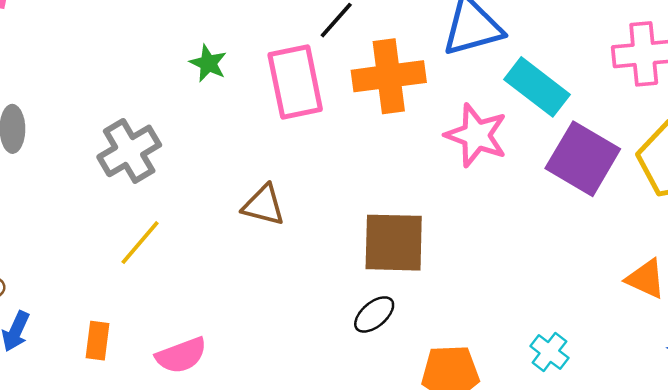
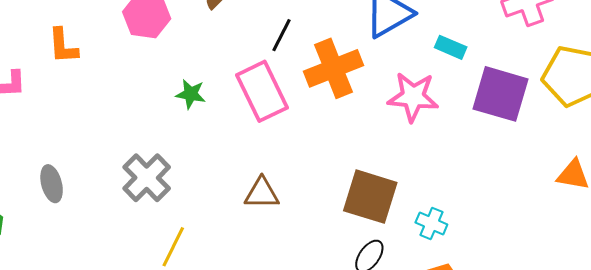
cyan rectangle: (537, 87) -> (451, 47), size x0.6
brown square: (394, 243) -> (370, 197), turned 30
cyan cross: (549, 352) -> (431, 224), moved

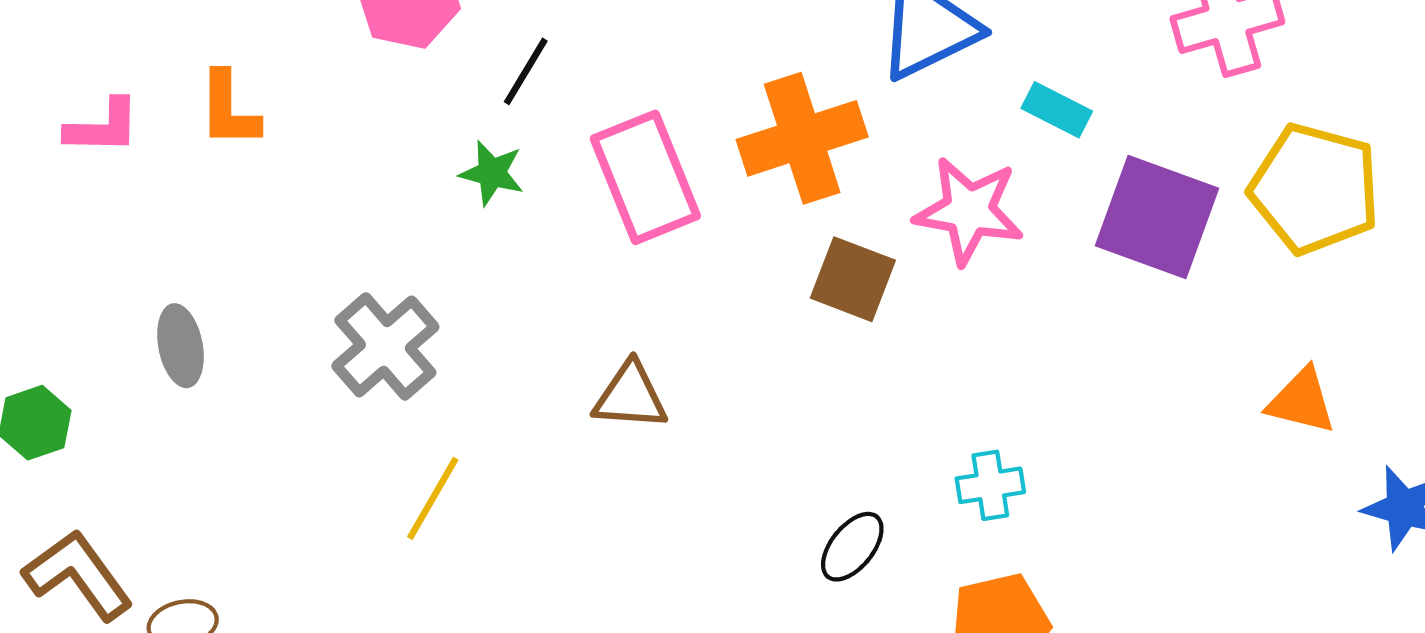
black line: (282, 35) -> (526, 71), moved
orange L-shape: (63, 46) -> (229, 109), moved
brown square: (370, 197) -> (853, 279), moved, size x0.7
cyan cross: (431, 224) -> (990, 485), turned -36

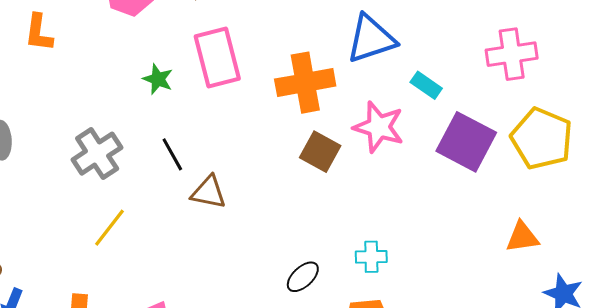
black line: (526, 71) -> (172, 154), moved, turned -68
pink rectangle: (645, 177) -> (217, 57), moved
orange triangle: (1301, 401) -> (522, 237), turned -30

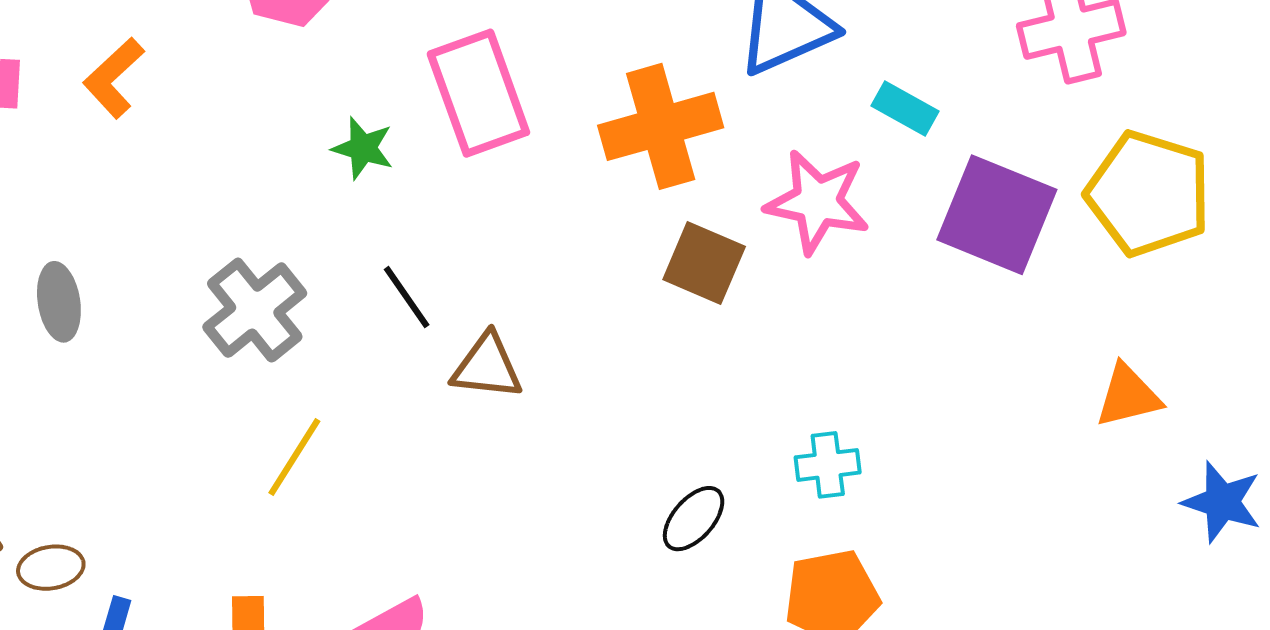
orange L-shape: (39, 33) -> (114, 78), turned 45

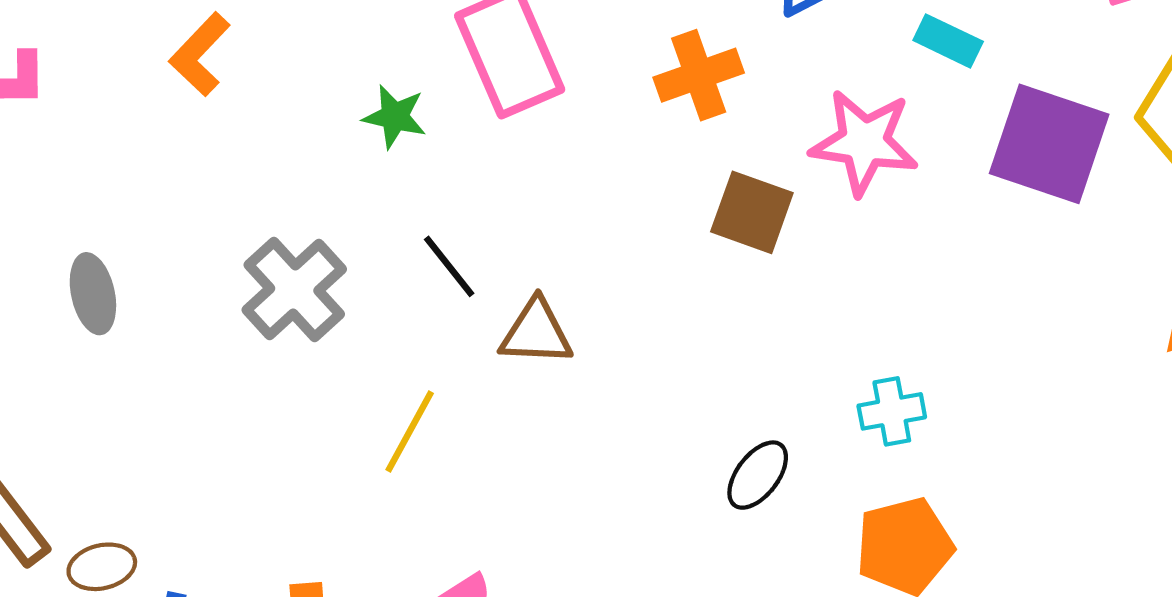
orange L-shape: (114, 78) -> (200, 54), moved
orange cross: (661, 126) -> (699, 75), size x0.7
yellow line: (294, 457) -> (410, 432), moved

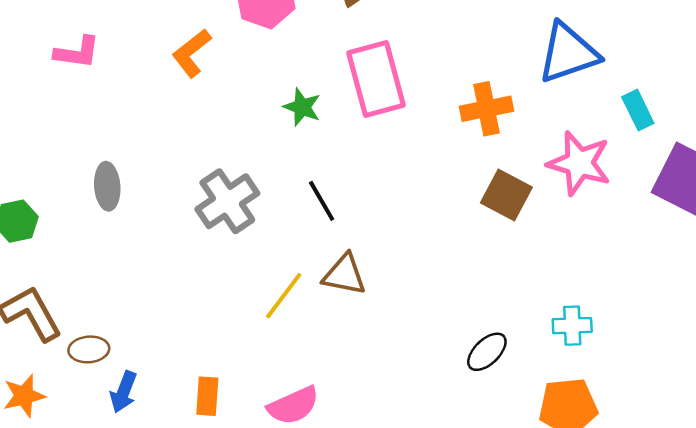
cyan rectangle: (948, 41) -> (638, 110), turned 30
brown triangle: (536, 332) -> (345, 275), moved

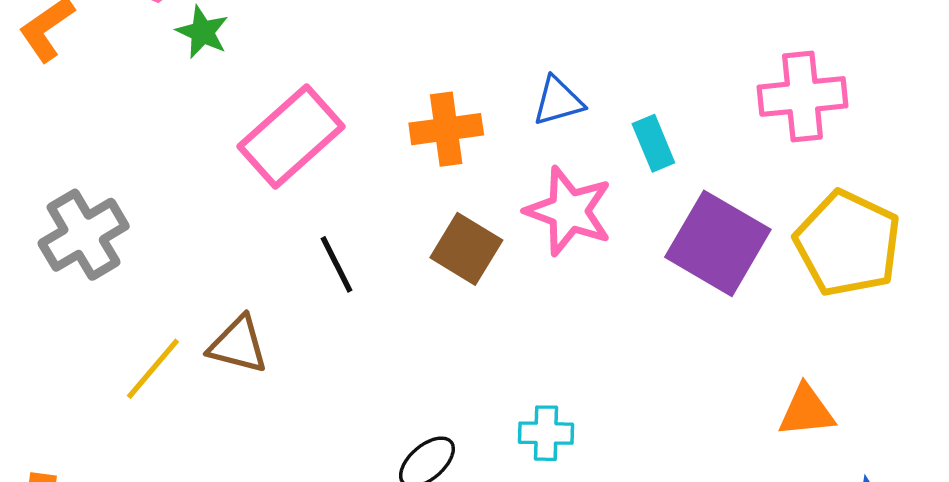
blue triangle: (568, 53) -> (558, 101), moved, size x0.6
pink rectangle: (376, 79) -> (291, 137), moved, turned 60
green star: (302, 107) -> (202, 32), moved
black line: (322, 201) -> (336, 264), moved

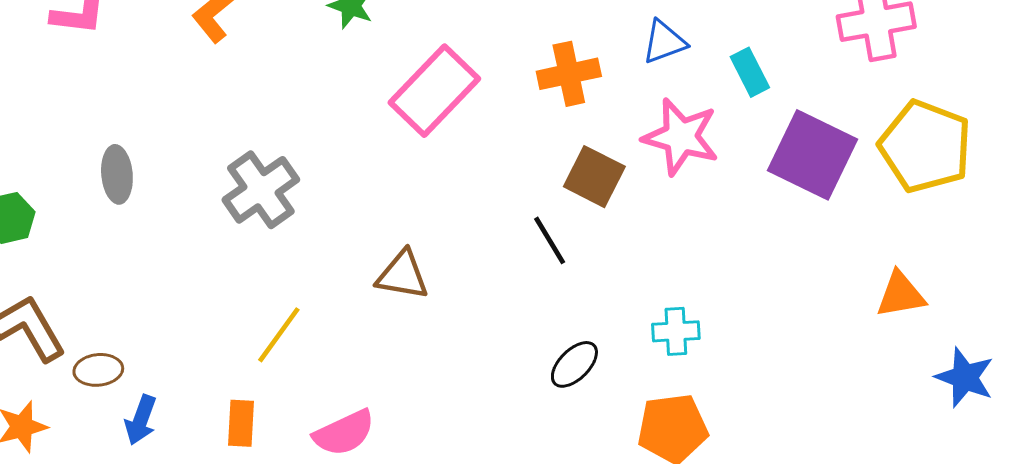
black line: (336, 264) -> (550, 240), moved
yellow line: (153, 369) -> (279, 335), moved

